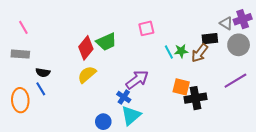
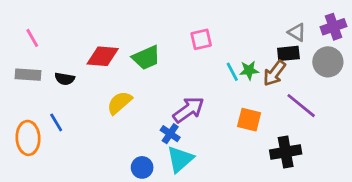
gray triangle: (226, 23) -> (297, 32), moved
red diamond: (86, 48) -> (103, 56), moved, turned 55
black semicircle: (43, 72) -> (65, 79), moved
purple line: (235, 81) -> (301, 106), moved, turned 70
black cross: (195, 98) -> (286, 152), moved

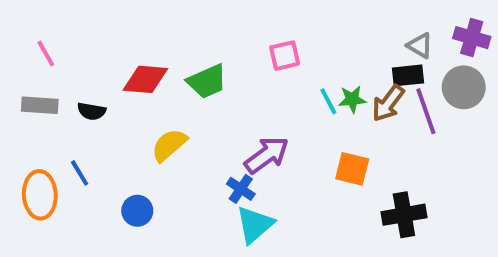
purple cross: (334, 27) -> (472, 38), turned 35
purple line: (301, 106) -> (426, 111), moved, turned 32
blue circle: (142, 167) -> (137, 211), moved

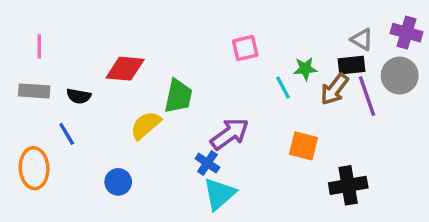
pink line: (46, 54) -> (39, 46), turned 30
green trapezoid: (207, 81) -> (178, 96), moved, turned -54
green star: (352, 99) -> (305, 69), moved
blue line: (80, 173) -> (67, 134), moved

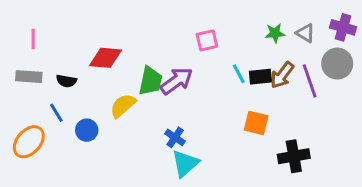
black rectangle: (352, 65) -> (260, 77), moved
green star: (305, 69) -> (275, 33), moved
purple arrow: (230, 134) -> (176, 81), moved
orange ellipse: (34, 168) -> (29, 142), turned 44
blue circle: (118, 182) -> (87, 130), moved

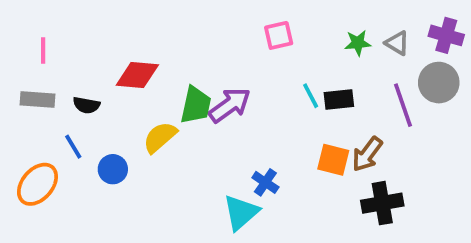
pink square: (207, 40) -> (279, 35), moved
brown arrow: (282, 75) -> (367, 154), moved
blue cross: (175, 137) -> (265, 182), moved

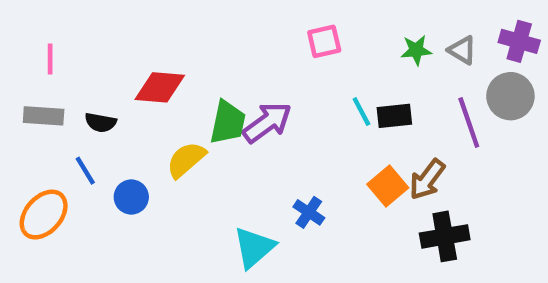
orange square: (333, 160) -> (388, 186), turned 36
cyan triangle: (241, 213) -> (254, 247), moved

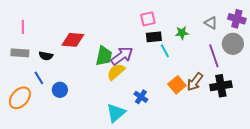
green star: (416, 50) -> (182, 33), moved
black rectangle: (394, 116) -> (154, 37), moved
yellow semicircle: (186, 160) -> (116, 72), moved
black cross: (445, 236) -> (221, 86), moved

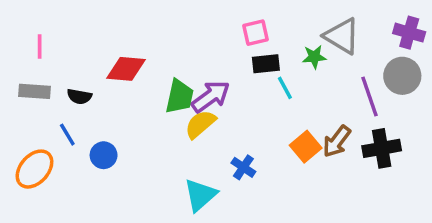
gray triangle: (211, 23) -> (342, 36), moved, size x1.6

